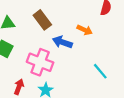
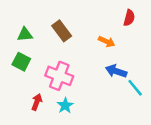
blue arrow: (62, 42) -> (116, 71), moved
cyan line: (100, 71) -> (135, 88), moved

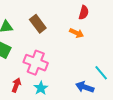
red semicircle: (129, 18) -> (84, 13), moved
blue arrow: (116, 71) -> (85, 87), moved

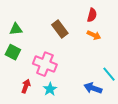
brown rectangle: (38, 24) -> (60, 29), moved
orange arrow: (77, 33) -> (94, 35), moved

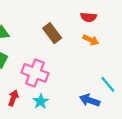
red semicircle: (92, 15) -> (88, 17), turned 80

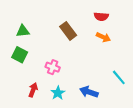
pink cross: (35, 73) -> (53, 67), size x0.6
blue arrow: (90, 100) -> (89, 92), moved

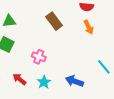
orange arrow: (103, 37) -> (89, 27), turned 40
red arrow: (33, 90) -> (19, 79), turned -72

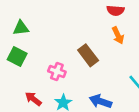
brown rectangle: (54, 21) -> (88, 55), moved

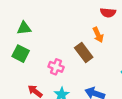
orange arrow: (118, 35) -> (98, 35), moved

